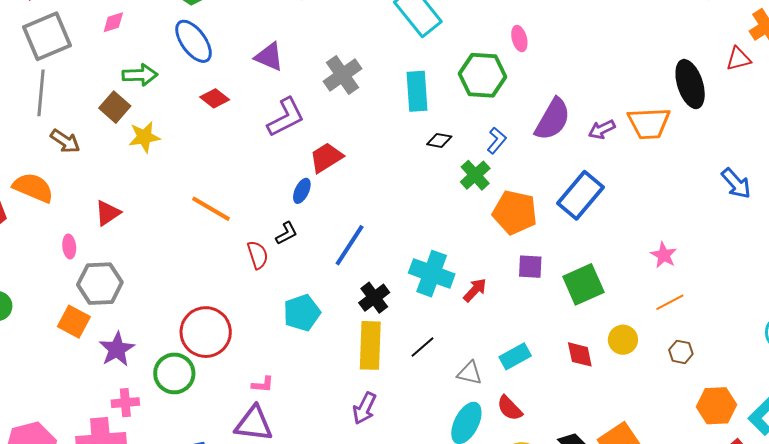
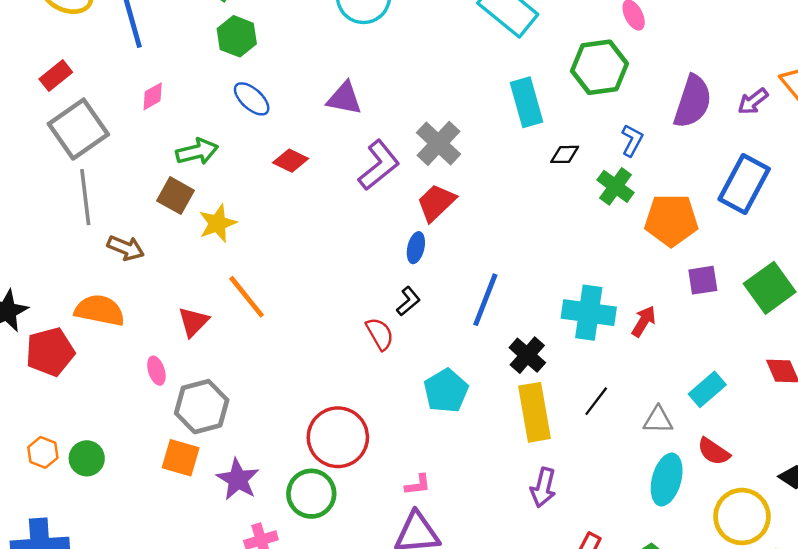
blue ellipse: (194, 41) -> (252, 99), size x0.7
gray cross: (342, 75) -> (438, 143), moved
orange line: (211, 209) -> (247, 297), moved, turned 33

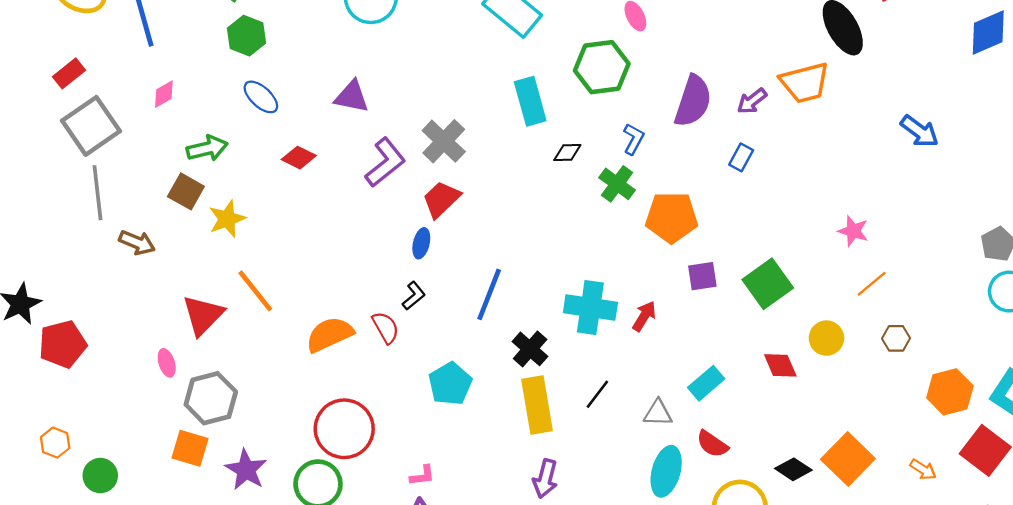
blue rectangle: (744, 184) -> (741, 157), moved, size x0.5
orange semicircle: (100, 310) -> (330, 334), moved, turned -36
red triangle: (193, 322) -> (203, 315), size x1.4
green circle: (87, 458) -> (100, 476), moved

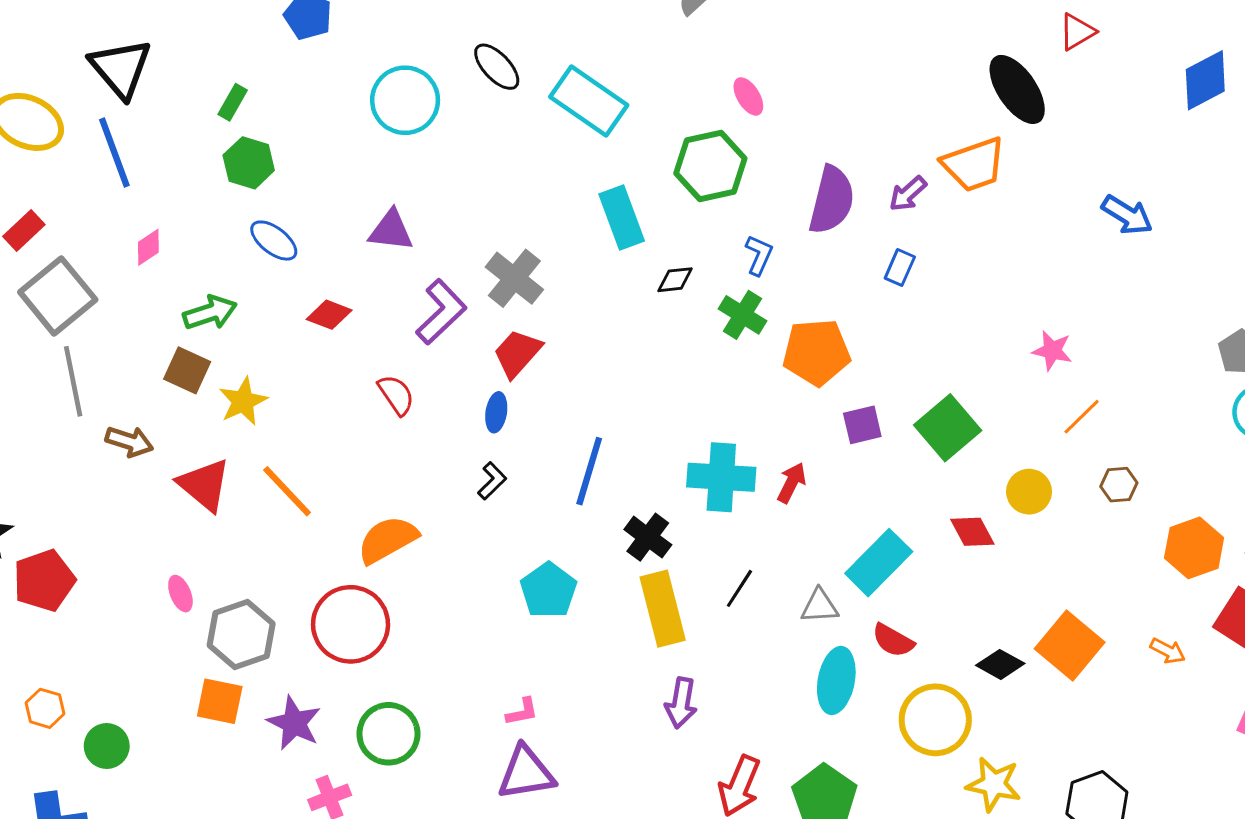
red triangle: (203, 315) -> (204, 485), moved, turned -30
red semicircle: (386, 328) -> (396, 395), moved
cyan rectangle: (706, 383) -> (879, 563), size x1.4
red circle: (344, 429) -> (351, 624), moved

